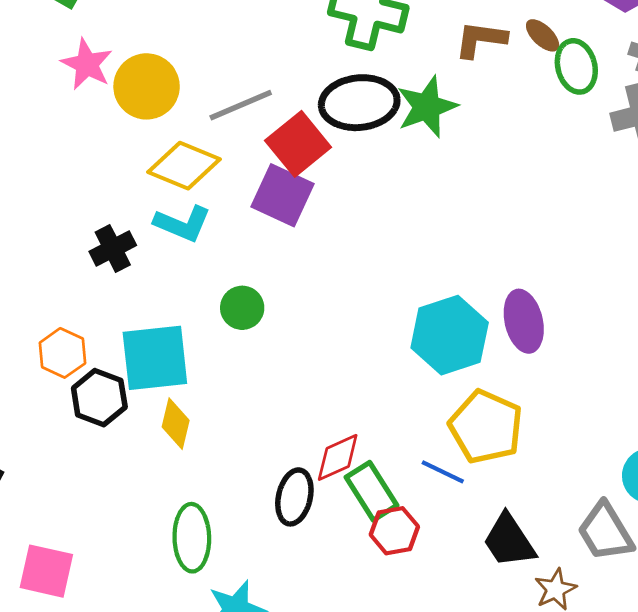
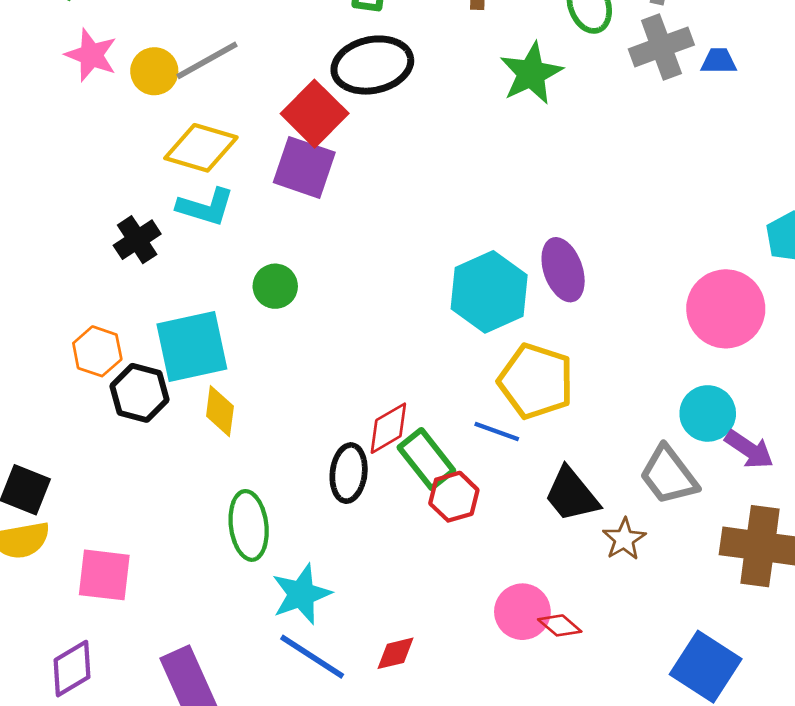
yellow circle: (147, 86) -> (154, 71), size x0.7
gray line: (241, 105) -> (207, 60), moved
green star: (427, 107) -> (531, 73), moved

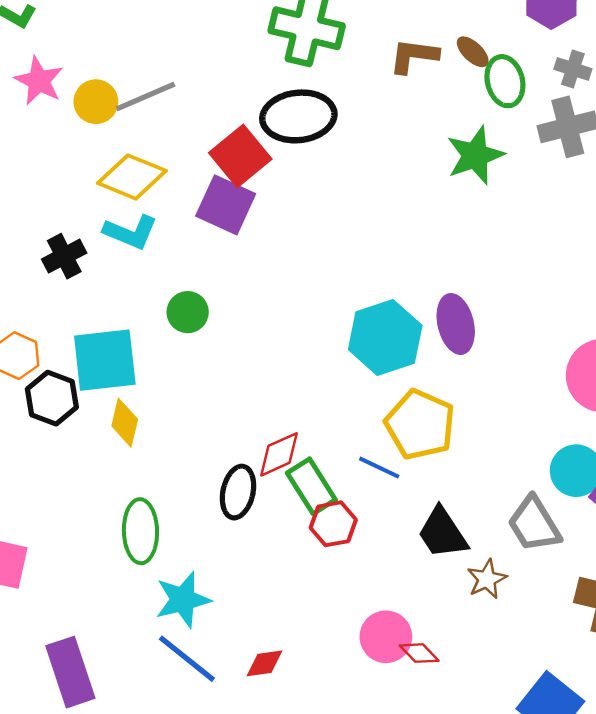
green star: (531, 73) -> (475, 155), moved

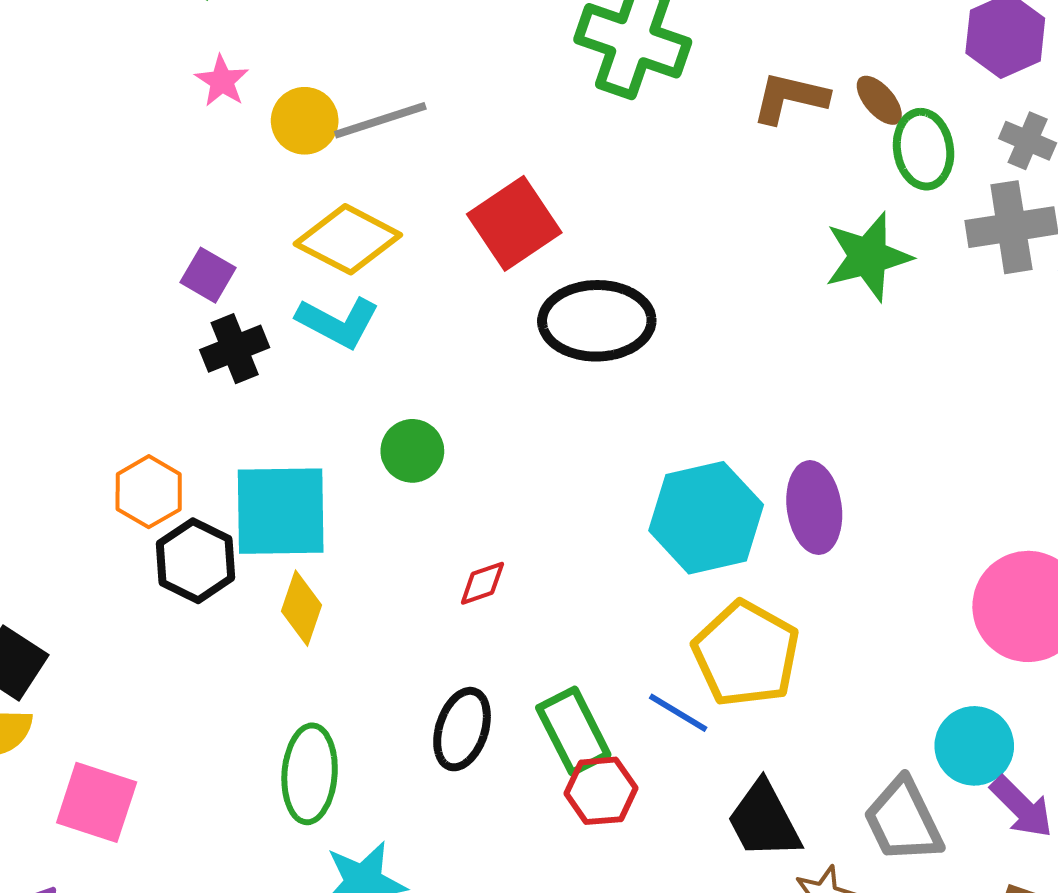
pink star: (39, 81) -> (222, 81), size x0.7
black ellipse: (298, 116) -> (597, 321), moved
purple square: (226, 205) -> (208, 275), moved, size x0.6
red diamond: (279, 454) -> (482, 583), moved, size x0.7

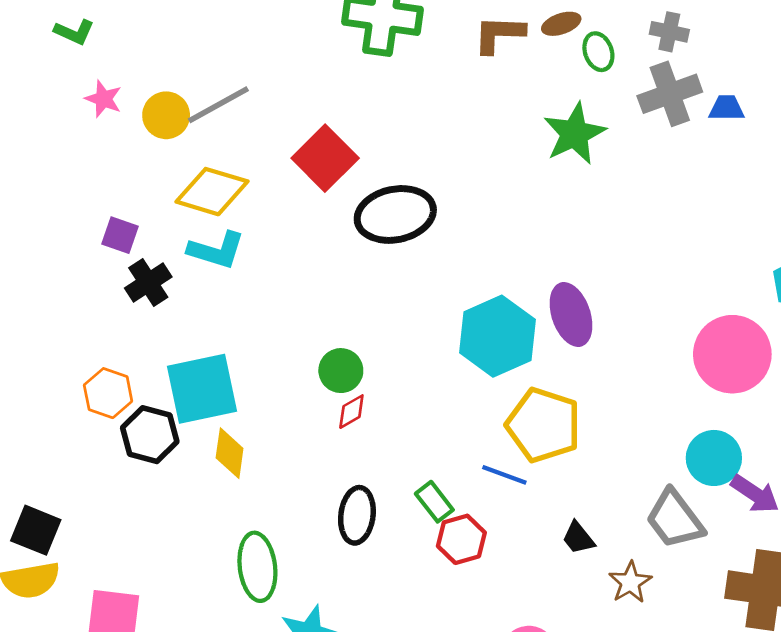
brown ellipse: (879, 100) -> (561, 24), turned -57
green ellipse: (924, 149) -> (598, 52), size x0.7
green circle: (412, 451) -> (341, 371), moved
green rectangle: (573, 731) -> (434, 502), size x0.7
black trapezoid: (764, 820) -> (578, 538), size x0.6

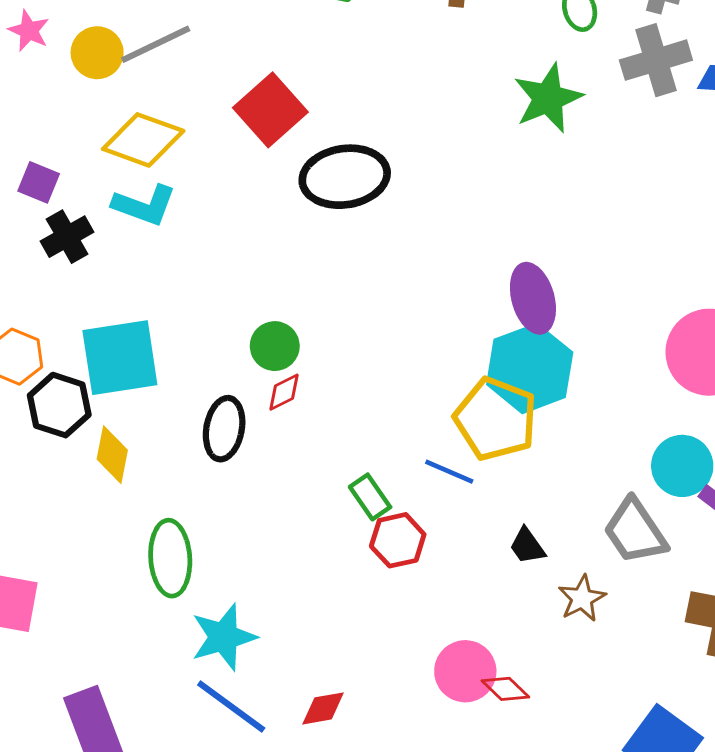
cyan hexagon: (497, 336) -> (530, 368), moved
yellow diamond: (230, 453) -> (112, 455), moved
black ellipse: (357, 515) -> (224, 429), moved

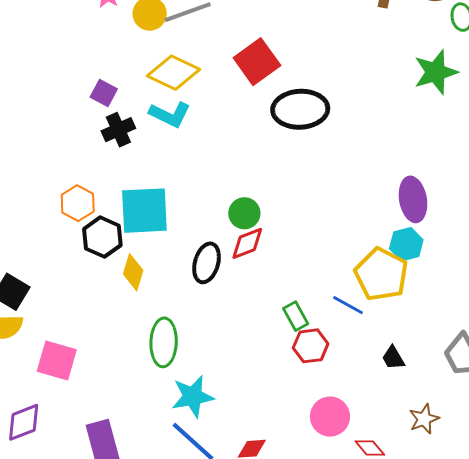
cyan hexagon: (530, 368) -> (406, 244), size x0.6
red diamond: (284, 392) -> (247, 243), size x1.4
brown star: (582, 598) -> (424, 419), moved
pink circle: (465, 671) -> (330, 417), moved

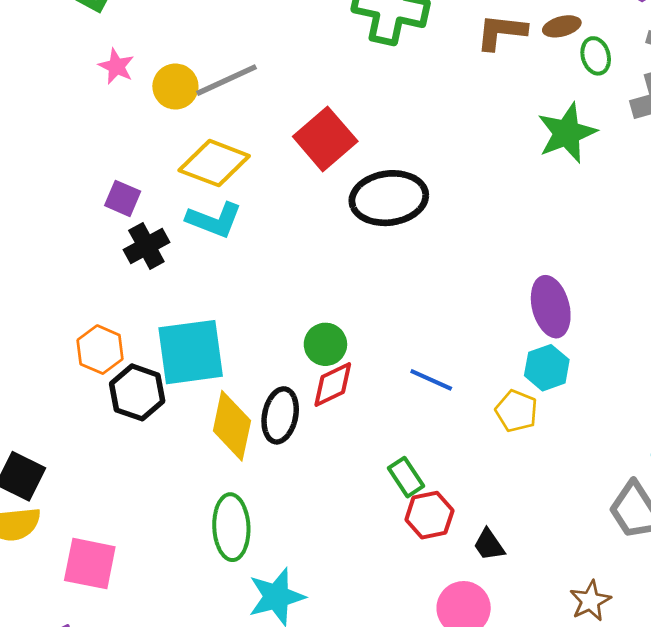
yellow diamond: (133, 272) -> (232, 426), moved, size x1.4
yellow pentagon: (381, 274) -> (516, 411), size x0.6
blue line: (348, 305) -> (431, 380), moved
black trapezoid: (393, 358) -> (489, 545), moved

